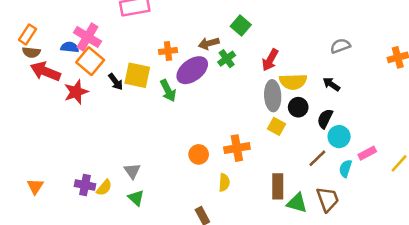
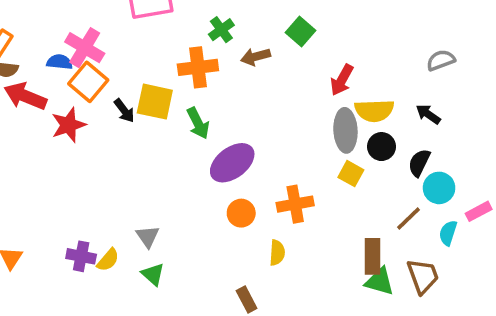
orange cross: (168, 51) -> (198, 67), size x1.5
green cross: (227, 59) -> (221, 30), moved
purple ellipse: (192, 70) -> (232, 163), moved
brown rectangle: (278, 186) -> (372, 256), moved

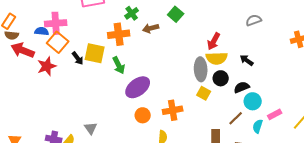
pink cross: (85, 48) -> (56, 23), turned -35
gray semicircle: (441, 60) -> (254, 20), moved
red arrow: (342, 80) -> (214, 41), moved
black semicircle: (419, 163) -> (242, 87), turned 42

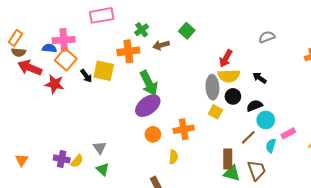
green arrow: (119, 65) -> (149, 83), moved, size x1.4
red star: (47, 66) -> (54, 84), turned 30

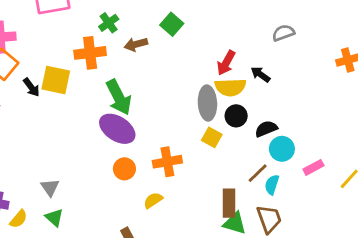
black arrow: (260, 78) -> (260, 74), moved
purple ellipse: (148, 106) -> (117, 129), turned 70
cyan semicircle: (271, 146) -> (272, 185), moved
yellow semicircle: (173, 157) -> (153, 200), turned -128
yellow semicircle: (77, 161) -> (18, 219), moved

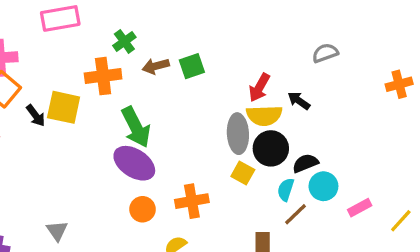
green square: (172, 24) -> (192, 66), moved, turned 30
black circle: (236, 116) -> (271, 148), size x1.4
cyan semicircle: (272, 185) -> (286, 190), moved

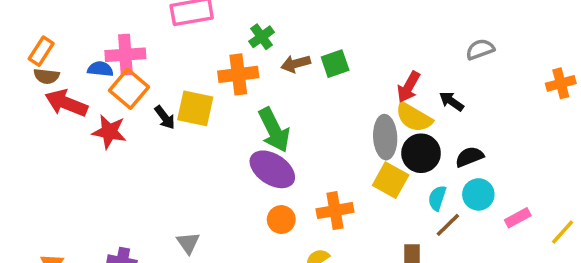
yellow semicircle: (264, 116) -> (414, 117), turned 32
black semicircle: (305, 163) -> (469, 157), moved
yellow square: (243, 173) -> (391, 180), size x1.4

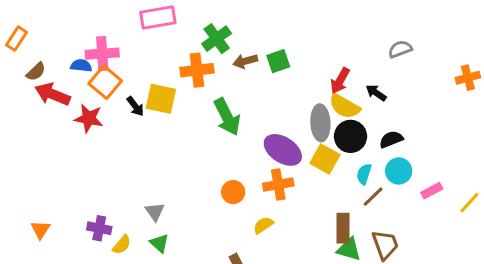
green cross: (262, 37) -> (217, 39), size x1.4
orange rectangle: (41, 51) -> (16, 39), moved
brown semicircle: (47, 76) -> (36, 72), turned -50
purple ellipse: (272, 169) -> (283, 150), moved

